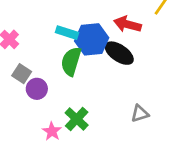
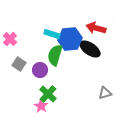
purple circle: (37, 89) -> (40, 70), moved
green cross: (77, 119) -> (48, 94), moved

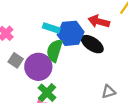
purple circle: (40, 70) -> (38, 67), size x1.6

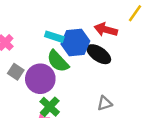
green semicircle: (55, 51) -> (58, 61), turned -60
gray triangle: (108, 92) -> (105, 103), moved

